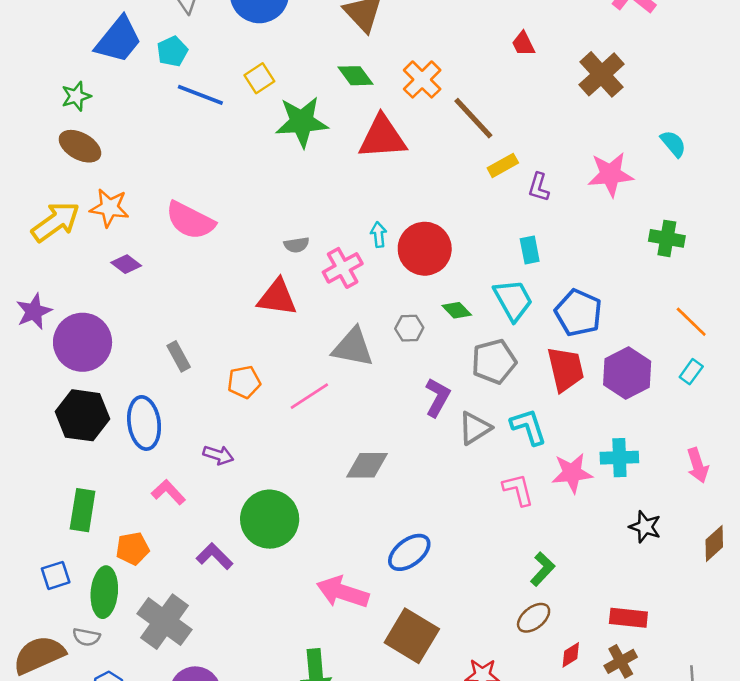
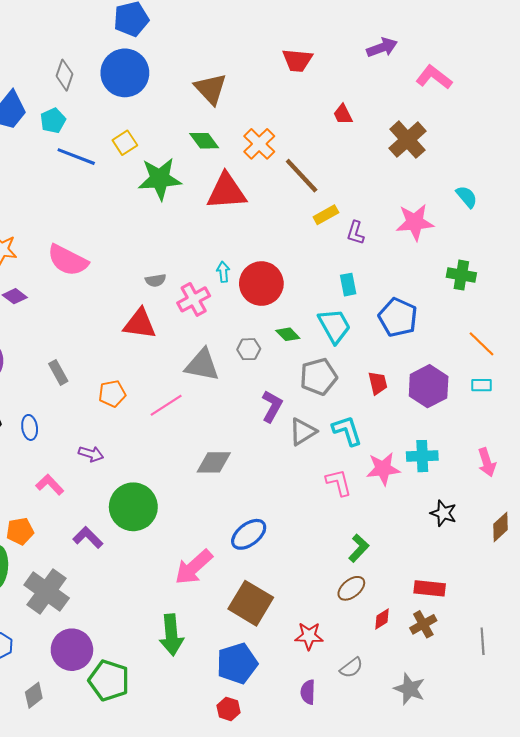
blue pentagon: (578, 313) -> (398, 317), moved
red trapezoid: (566, 369) -> (378, 383), size x0.6
cyan rectangle: (691, 372) -> (481, 385), turned 54
blue ellipse: (144, 423) -> (30, 427), size x0.6
pink arrow: (343, 592) -> (194, 567), turned -60

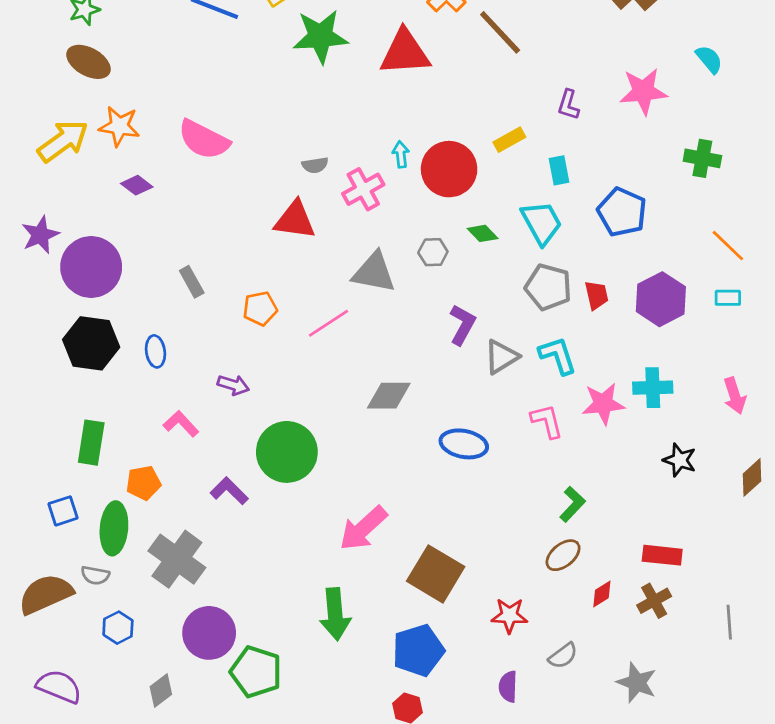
yellow rectangle: (326, 215) -> (509, 140), moved
gray pentagon: (319, 377) -> (548, 287), moved, turned 30
blue ellipse: (249, 534) -> (464, 444), moved, turned 48

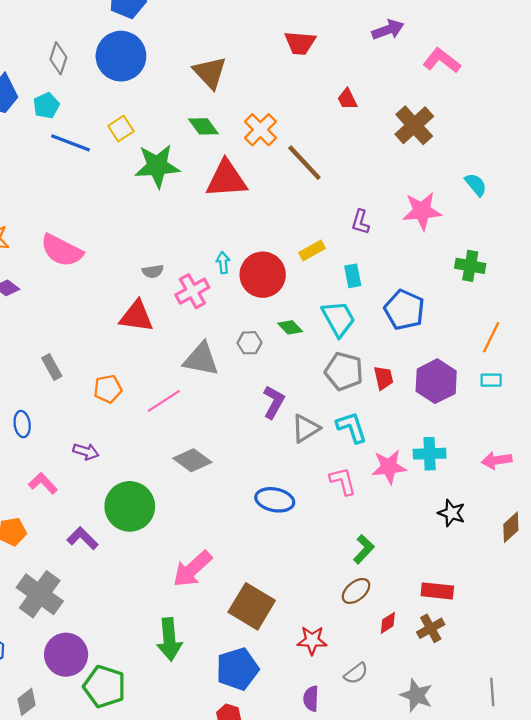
orange line: (728, 246) -> (491, 337), turned 72
gray diamond: (389, 396) -> (192, 460), moved, turned 36
pink arrow: (735, 396) -> (497, 460), turned 100
gray line: (729, 622) -> (492, 692), moved

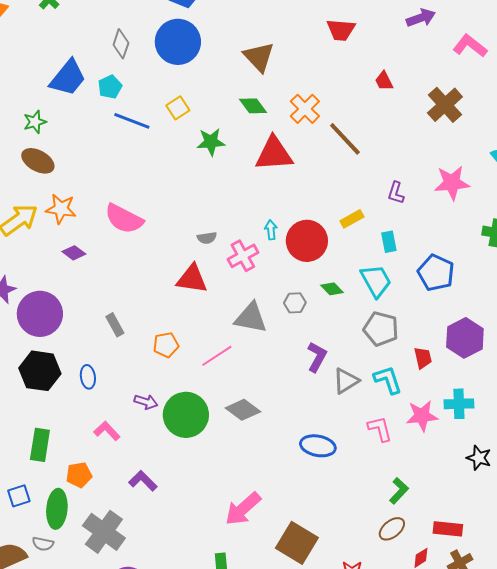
green star: (157, 166) -> (211, 142), size x0.7
red trapezoid: (383, 378) -> (423, 358), moved
green circle: (130, 506) -> (186, 415), moved
red rectangle: (437, 591) -> (448, 529), moved

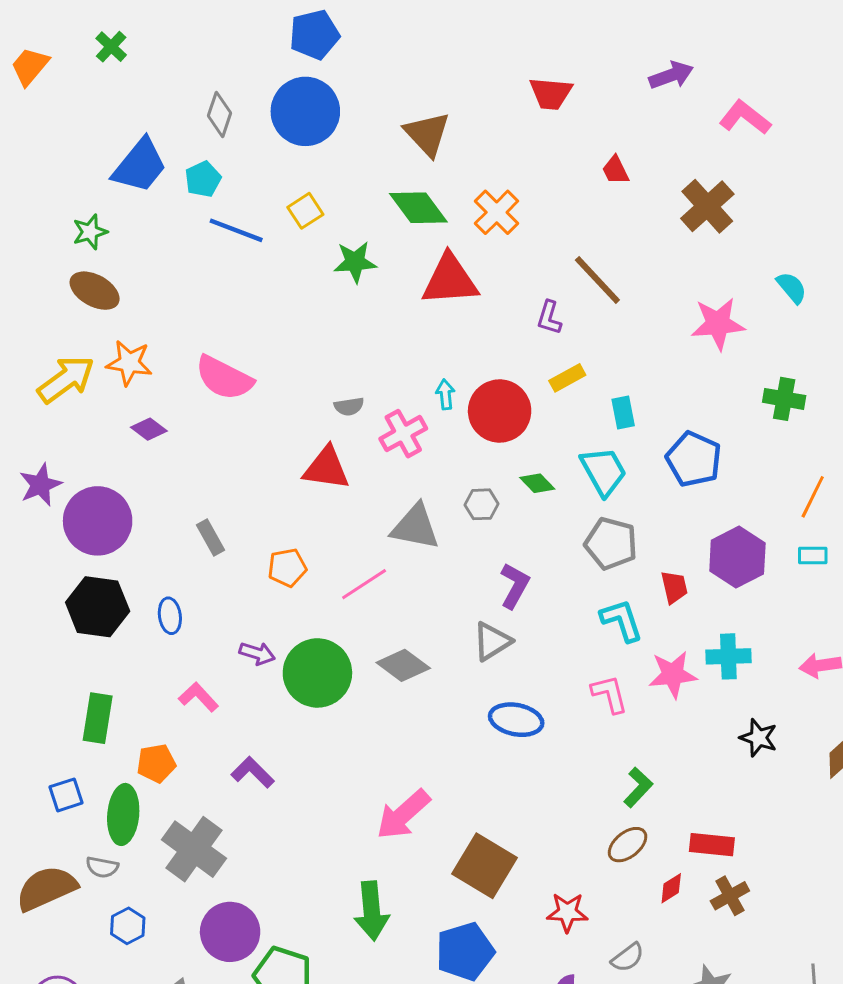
green diamond: (253, 106) -> (418, 208), size x1.4
brown line: (345, 139) -> (597, 280), moved
purple L-shape: (396, 193) -> (549, 318), moved
gray triangle: (346, 381) -> (492, 641), moved

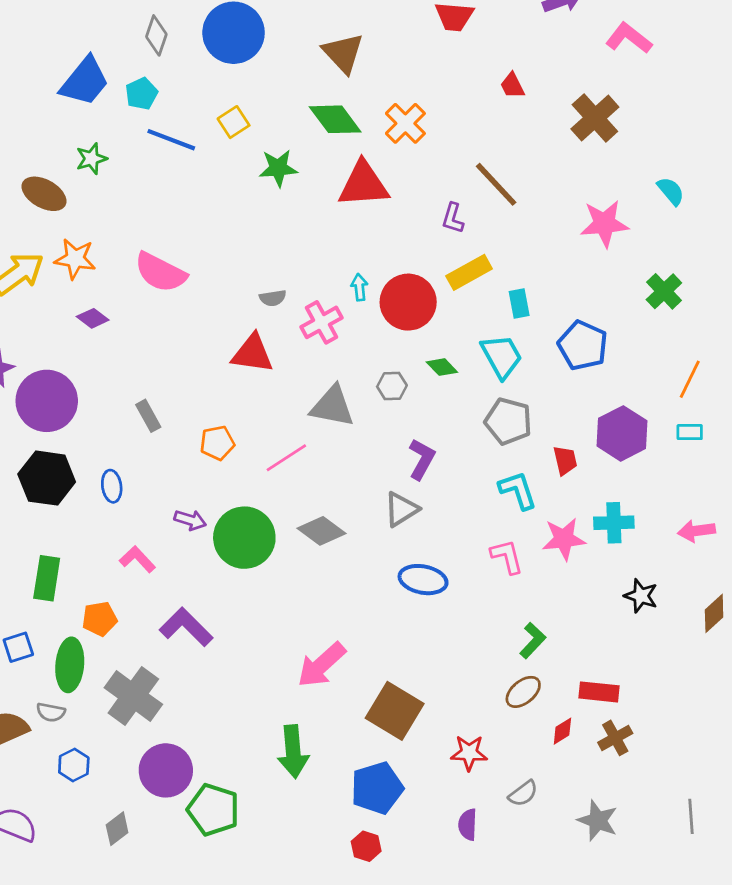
green star: (90, 232) -> (91, 159), moved
yellow rectangle: (567, 378) -> (469, 272), size x1.4
green cross: (784, 399) -> (664, 291), turned 36
purple L-shape: (253, 772) -> (186, 627), size x1.4

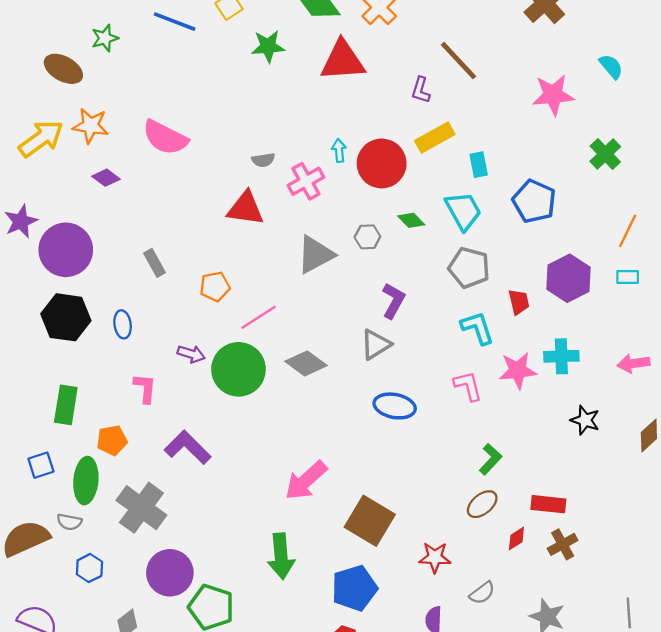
gray triangle: (332, 406) -> (315, 255), turned -39
pink line: (286, 458) -> (259, 317), moved
pink L-shape: (137, 559) -> (145, 388), turned 48

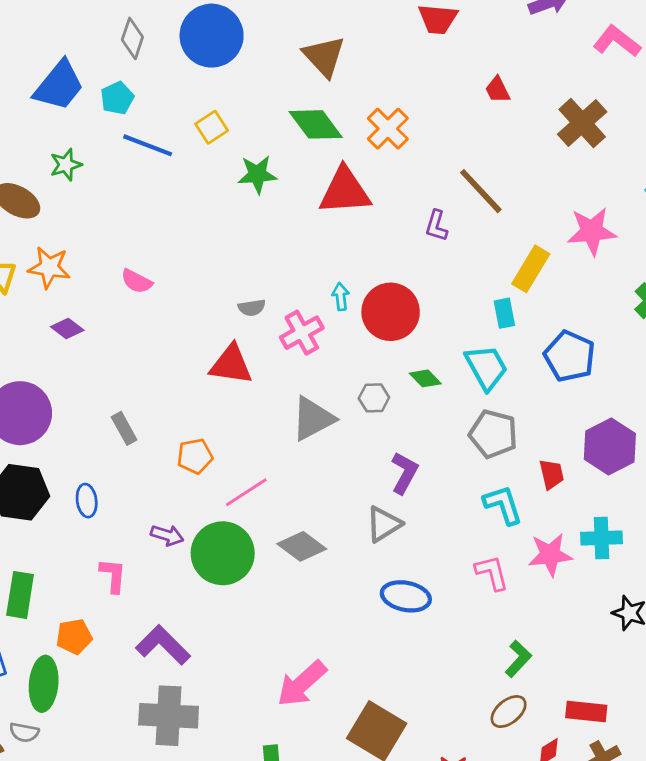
pink semicircle: (165, 137) -> (137, 281), size x0.6
yellow rectangle: (435, 137) -> (531, 269), moved, turned -30
gray cross: (141, 508) -> (169, 716), moved, turned -33

